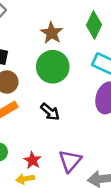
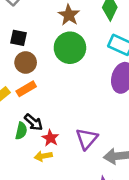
black arrow: (50, 112) -> (34, 122), moved

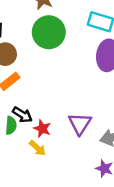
yellow arrow: (43, 156) -> (38, 148), turned -119

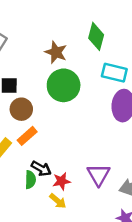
red star: (42, 129) -> (62, 181), turned -30

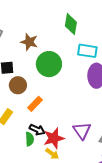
brown star: (56, 52) -> (29, 42), moved
orange rectangle: (27, 136) -> (35, 104), moved
red star: (62, 181) -> (54, 138), size x1.5

